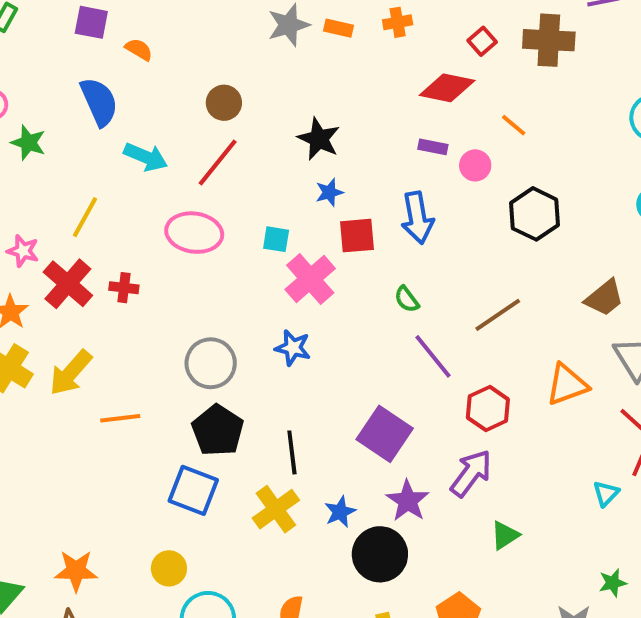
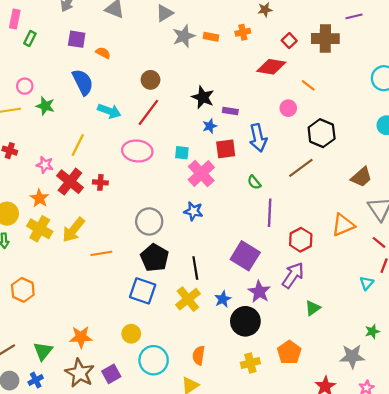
purple rectangle: (433, 147) -> (230, 111), moved
brown line: (498, 315) -> (301, 168), moved
purple line: (433, 356) -> (270, 213), turned 44

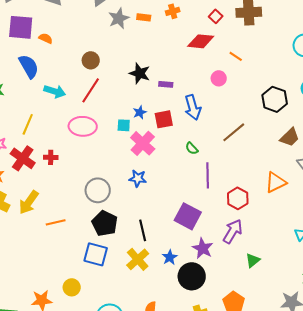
purple square: (77, 39) -> (21, 27), size x1.5
blue star: (210, 126) -> (140, 112), moved
black hexagon: (322, 133) -> (275, 99), moved
yellow circle: (131, 334) -> (72, 287), moved

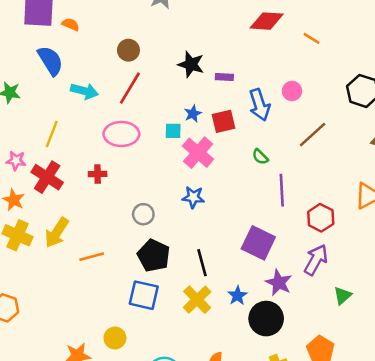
pink circle: (219, 78) -> (292, 91), moved
red cross: (51, 157) -> (98, 174), moved
gray circle: (98, 190) -> (143, 214), size x0.7

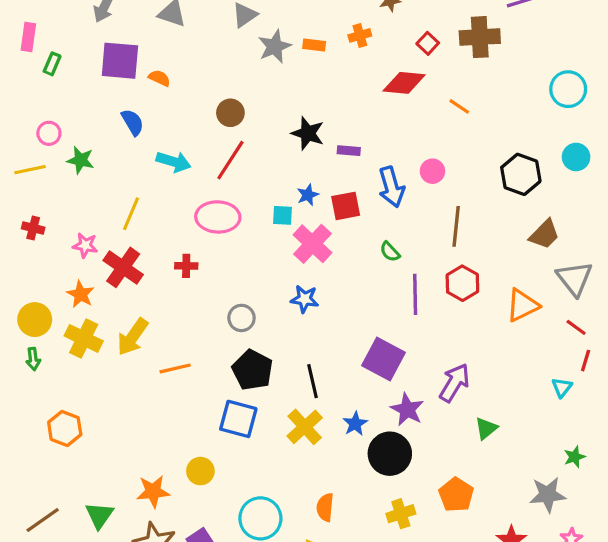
blue semicircle: (50, 61) -> (133, 122), size x0.7
brown line: (313, 135) -> (456, 226), turned -44
red hexagon: (321, 218) -> (462, 283), moved

